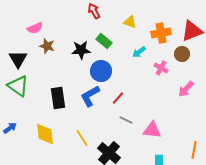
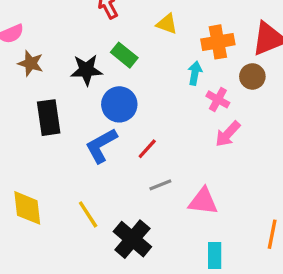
cyan arrow: (139, 52) -> (195, 73), moved, turned 136
pink arrow: (186, 89) -> (228, 134), moved
black rectangle: (58, 98) -> (49, 118), moved
gray line: (126, 120) -> (160, 185), turned -48

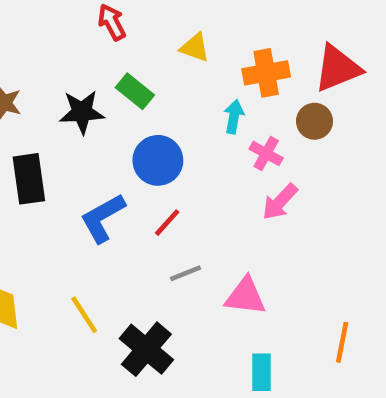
blue circle: (119, 104) -> (158, 160), moved

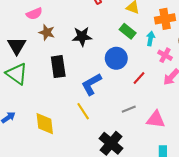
green rectangle: (135, 91) -> (128, 31), moved
red line: (167, 223) -> (139, 78), moved
yellow line: (84, 315) -> (83, 111), moved

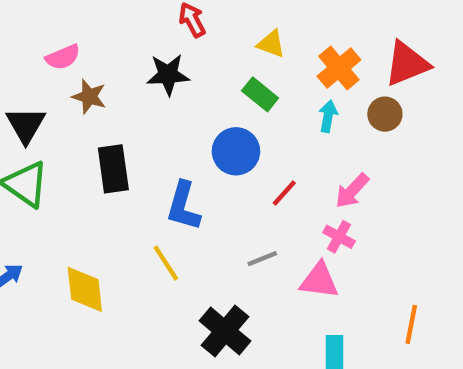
orange cross: (165, 19) -> (339, 68), turned -30
black star: (82, 36) -> (168, 75), moved
cyan arrow: (150, 39) -> (328, 116), moved
pink cross: (165, 55) -> (339, 237), moved
blue L-shape: (91, 84) -> (183, 206), turned -45

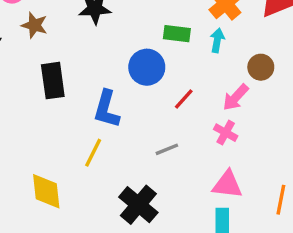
green rectangle: (260, 94) -> (177, 34), moved, turned -32
brown circle: (385, 114) -> (261, 67), moved
yellow line: (166, 263) -> (93, 153), turned 60
pink triangle: (319, 281) -> (227, 185), moved
yellow diamond: (85, 289) -> (46, 191), moved

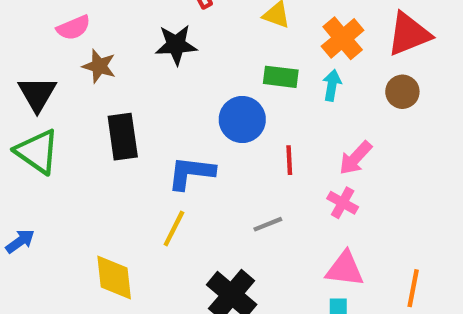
brown circle: (261, 67) -> (402, 92), moved
red line: (184, 99) -> (289, 160), turned -45
blue L-shape: (107, 109) -> (191, 173), turned 81

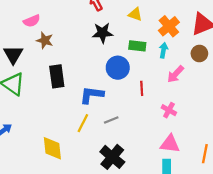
black star: (176, 45) -> (102, 33), moved
pink arrow: (355, 158) -> (175, 74), moved
gray line: (268, 224) -> (111, 120), moved

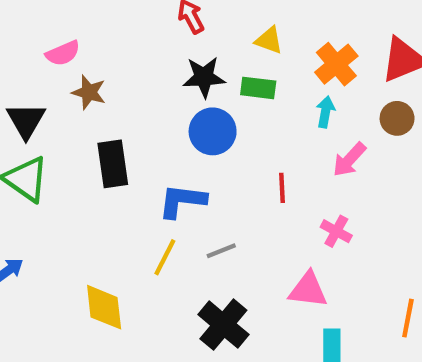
green rectangle: (137, 46) -> (258, 88), moved
blue circle: (118, 68) -> (213, 131), moved
pink triangle: (170, 144) -> (308, 290), moved

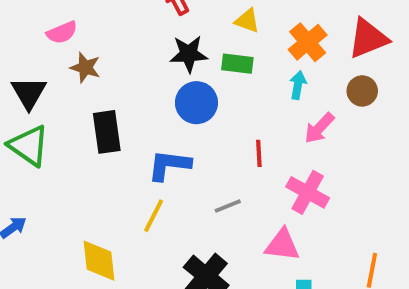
pink cross: (336, 231) -> (308, 192), size x1.5
gray line: (221, 251) -> (228, 206), moved

